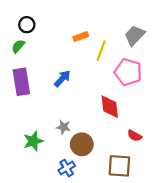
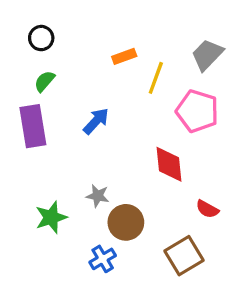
green semicircle: (18, 46) -> (45, 81), moved
brown square: (119, 166) -> (184, 256), turned -35

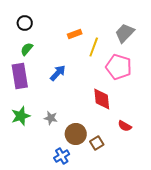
gray star: (98, 196) -> (51, 118), moved
green star: (51, 217) -> (21, 116), moved
brown square: (184, 256) -> (97, 143), moved, size x0.6

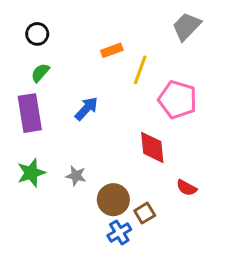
gray trapezoid: (125, 33) -> (186, 26), moved
blue cross: (62, 156) -> (119, 232), moved

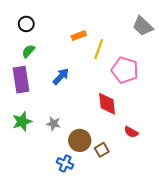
gray trapezoid: (186, 26) -> (143, 26), moved, turned -90
blue cross: (119, 232) -> (65, 163), moved, turned -35

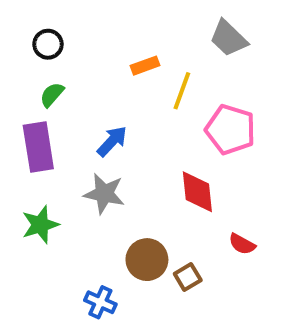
gray trapezoid: (143, 26) -> (228, 38), moved
gray star: (54, 124) -> (104, 194), moved, size x1.5
blue cross: (65, 163) -> (100, 302), moved

